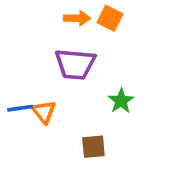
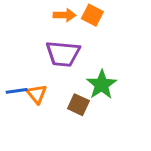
green star: (121, 101) -> (102, 85), size x1.4
brown square: (93, 147) -> (78, 105), moved, turned 30

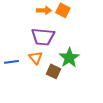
orange triangle: (37, 94) -> (36, 58), moved

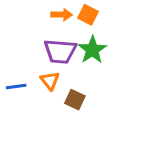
green star: (69, 58) -> (92, 50), moved

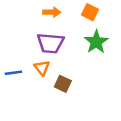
orange square: (88, 15) -> (90, 12), moved
green star: (92, 50) -> (96, 42), moved

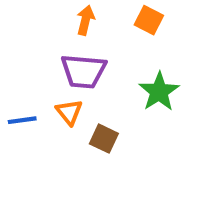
orange arrow: (52, 12) -> (85, 20), turned -77
green star: (96, 42) -> (159, 92), moved

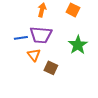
blue line: (22, 120) -> (21, 38), moved

